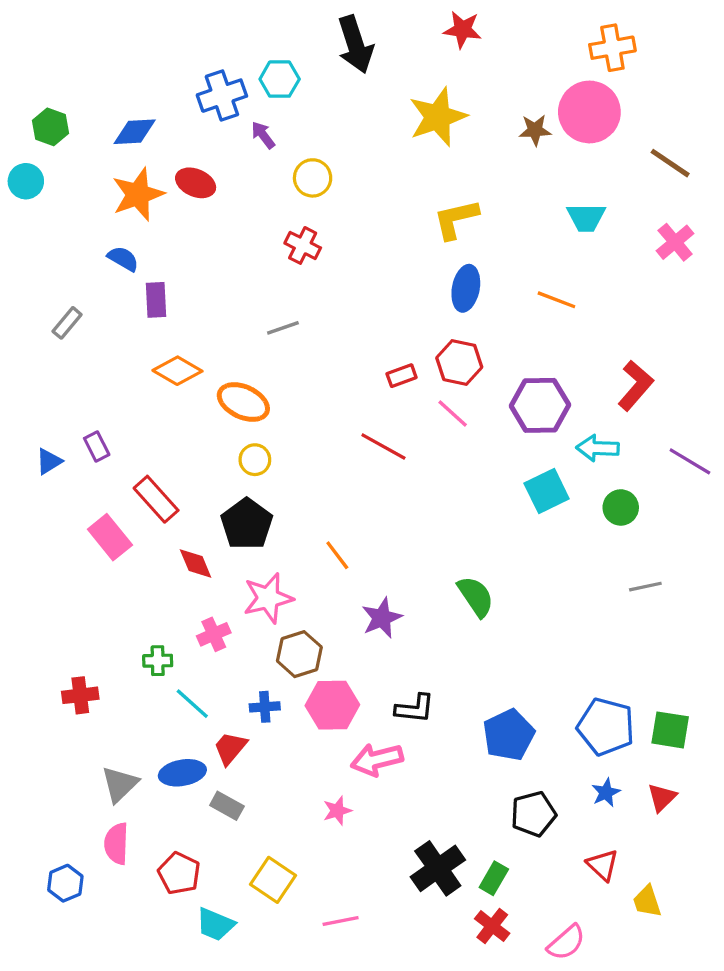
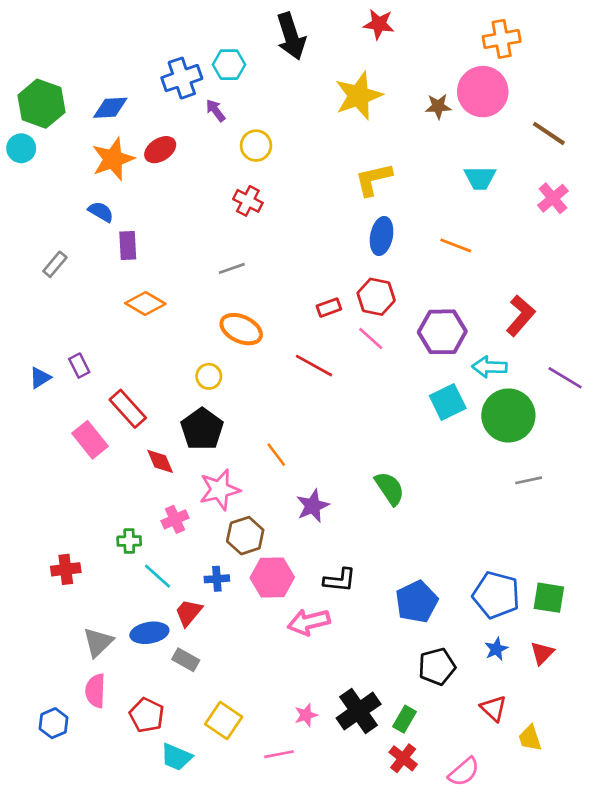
green hexagon: (51, 127) -> (41, 104), size x1.6
red ellipse: (196, 183) -> (160, 150), turned -56
orange ellipse: (243, 402) -> (241, 329), moved
green circle: (621, 507) -> (508, 415), size x1.8
pink star: (337, 811) -> (306, 715), moved

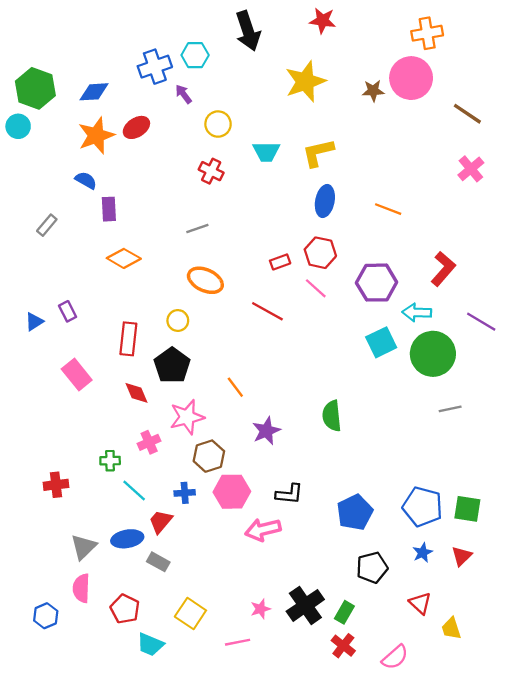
cyan trapezoid: (480, 178) -> (266, 152), moved
red rectangle: (128, 409) -> (128, 339), moved, turned 48
green semicircle: (390, 488) -> (332, 416), turned -152

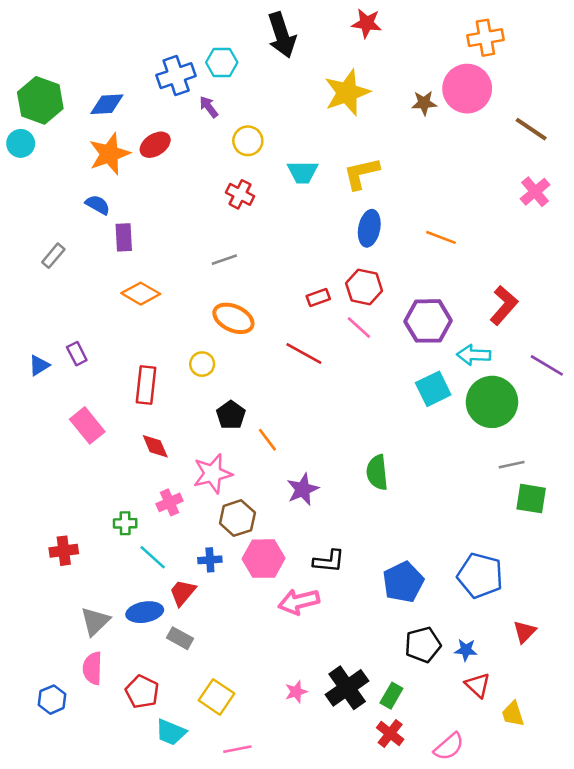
black pentagon: (172, 365) -> (231, 415), moved, size x0.7
green square: (467, 509) -> (531, 499), moved
blue star: (423, 553) -> (466, 650), moved, turned 30
pink line: (238, 642) -> (237, 749), moved

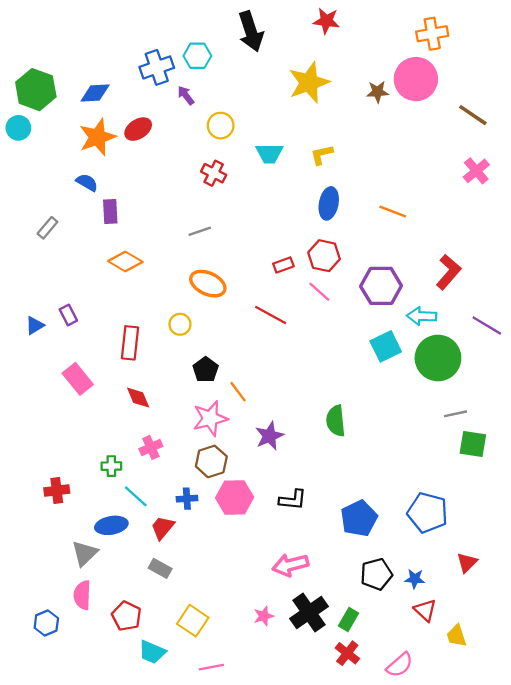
yellow L-shape: (361, 173) -> (322, 155), size x0.7
pink star: (213, 474) -> (210, 418), moved
pink arrow: (299, 602) -> (290, 565), moved
blue ellipse: (145, 612) -> (111, 525), moved

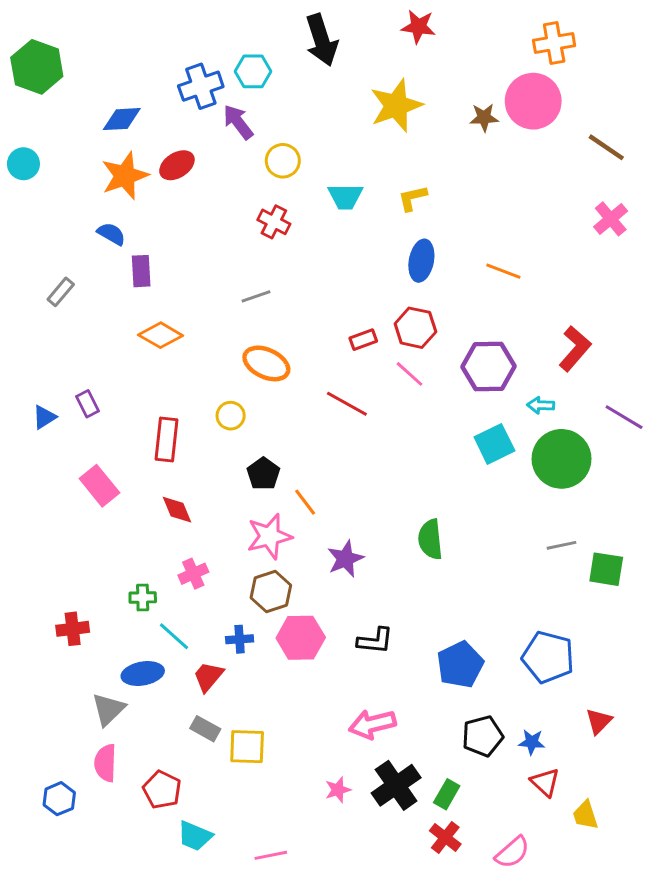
green hexagon: (36, 90) -> (37, 67), moved
purple arrow: (186, 95) -> (238, 122), size x1.4
cyan arrow: (422, 316) -> (541, 405), size x0.7
gray line: (455, 414) -> (562, 545), moved
yellow square: (193, 621) -> (247, 747), moved, turned -32

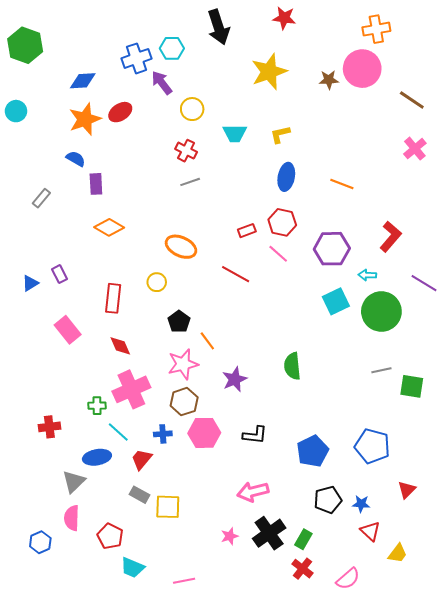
gray line: (256, 296) -> (190, 182), moved
pink cross: (193, 574) -> (131, 389), size x1.8
yellow trapezoid: (585, 815) -> (398, 553), turned -125

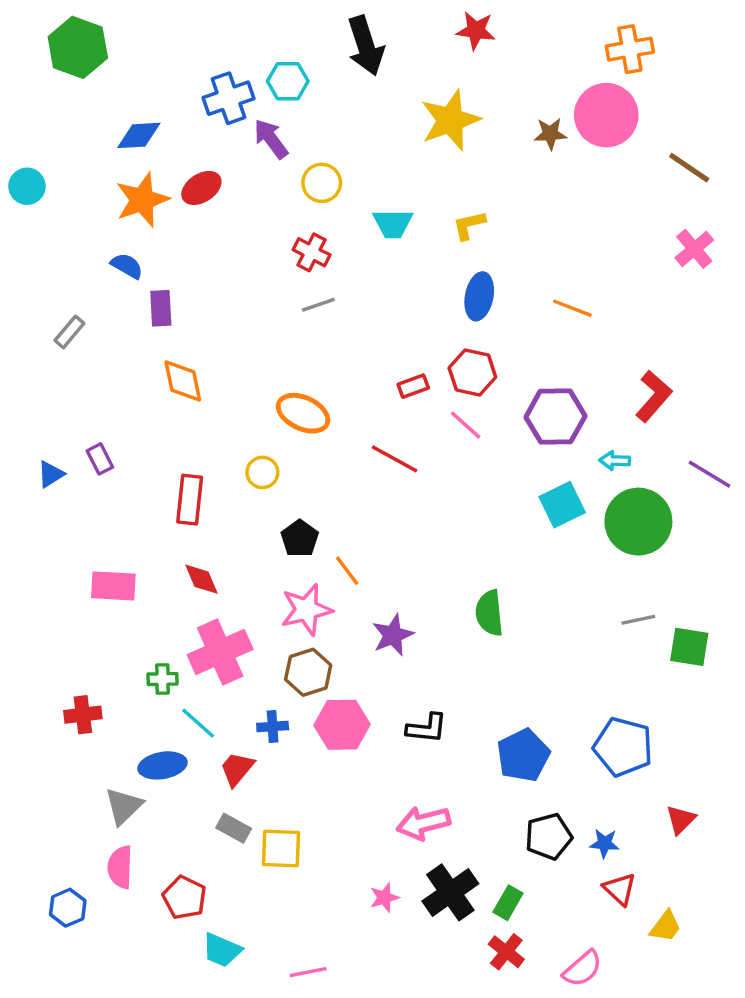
green hexagon: (25, 45) -> (78, 47), moved
orange diamond: (109, 227) -> (183, 381), turned 48
pink rectangle: (68, 330) -> (113, 586), moved, turned -48

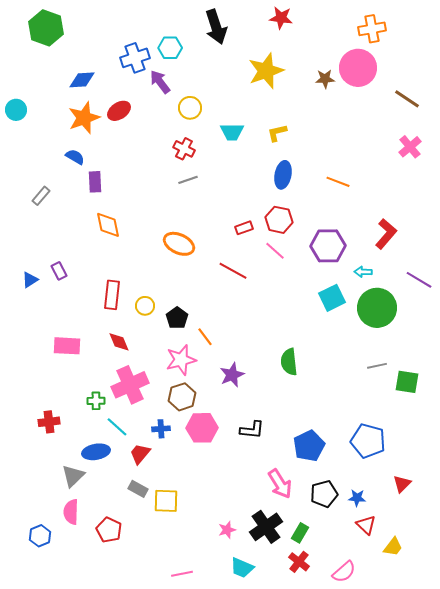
yellow circle: (262, 472) -> (145, 306), moved
pink arrow: (423, 823) -> (280, 484), moved, turned -108
cyan trapezoid: (222, 950) -> (242, 568), moved

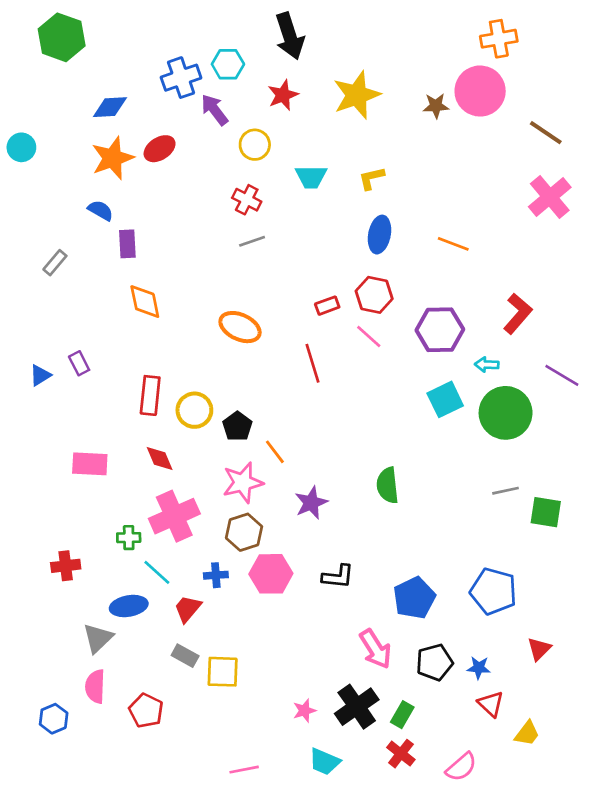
red star: (281, 18) -> (283, 95), moved, turned -30
pink cross: (410, 147) -> (550, 197), size x1.4
red line: (233, 271) -> (312, 363), turned 44
yellow circle: (145, 306) -> (194, 410), size x1.4

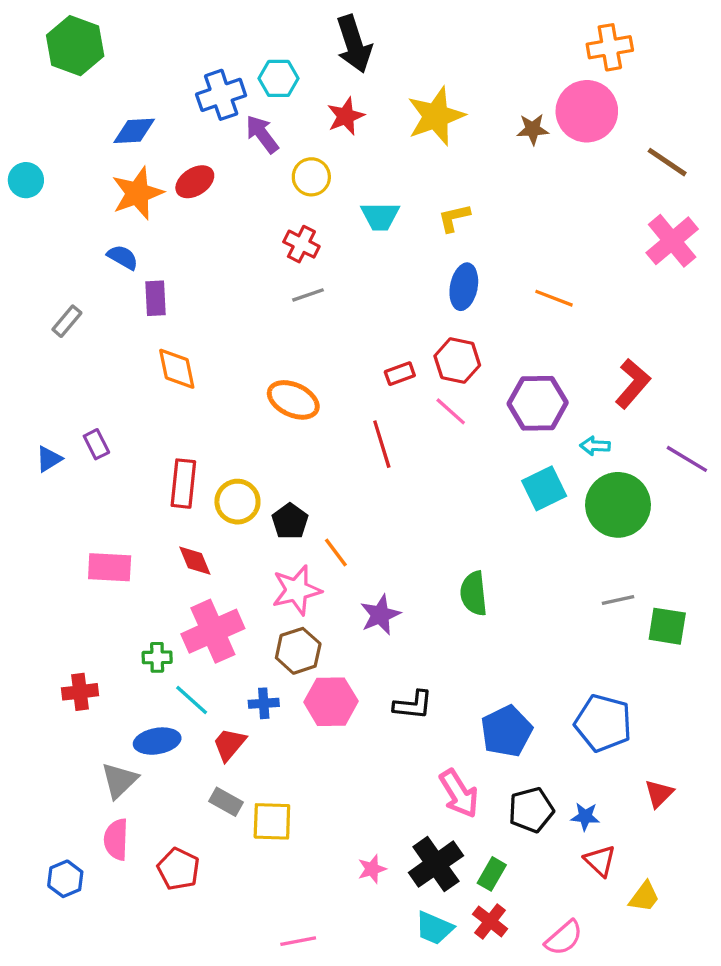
cyan trapezoid: (325, 762) -> (434, 928), moved

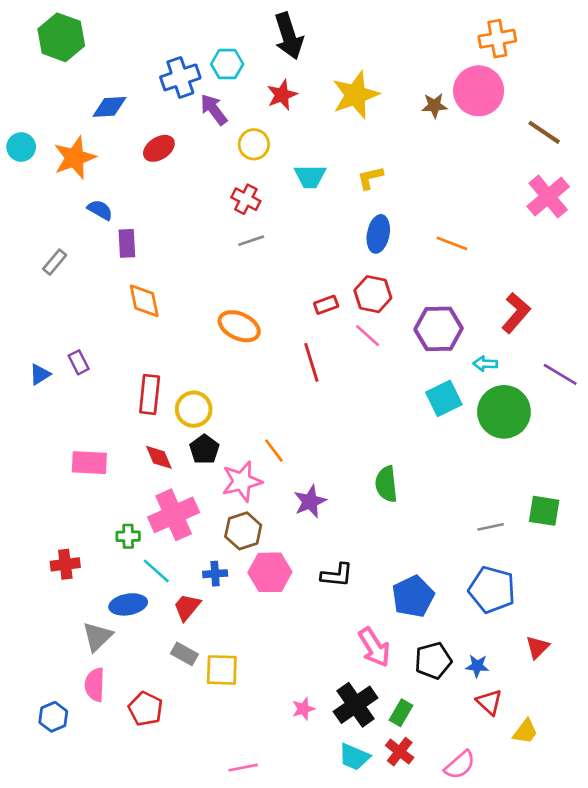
orange star: (137, 193) -> (75, 158), moved
black pentagon: (290, 521) -> (204, 449), moved
gray line: (618, 600) -> (491, 527), moved

